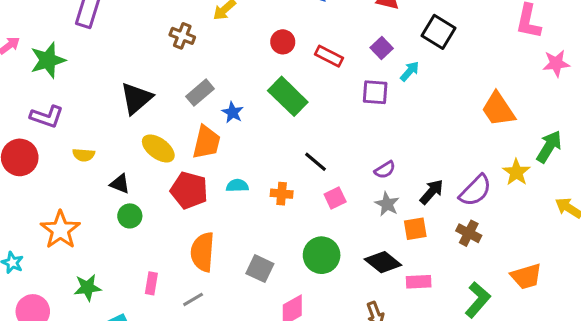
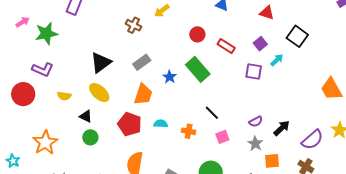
blue star: (233, 112) -> (170, 77), moved
yellow ellipse: (158, 148) -> (99, 93), moved
black arrow: (432, 192) -> (282, 128), moved

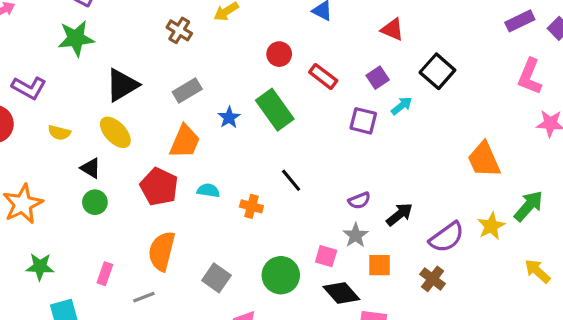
green star: (46, 34) -> (76, 38), moved
pink square: (222, 137) -> (326, 256), moved, turned 32

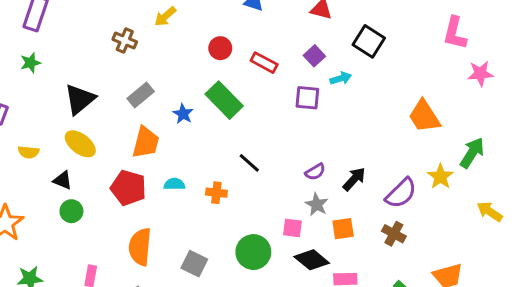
green star: (76, 38) -> (30, 63), size x0.6
cyan arrow: (402, 106) -> (341, 78), turned 30

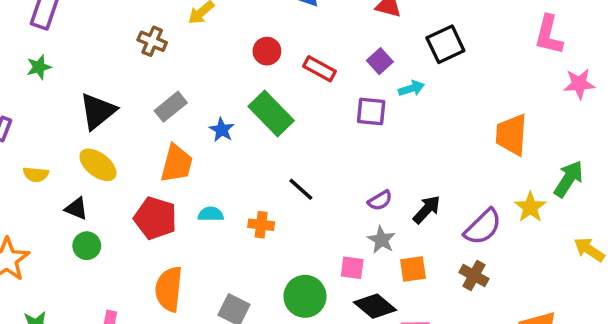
black square: (369, 41) -> (445, 44), turned 32
orange trapezoid: (424, 116) -> (511, 135), turned 36

